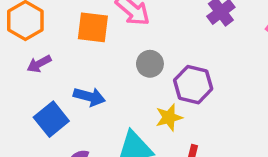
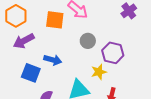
purple arrow: (39, 64) -> (24, 41), size x1.5
blue square: (51, 119) -> (31, 73), turned -30

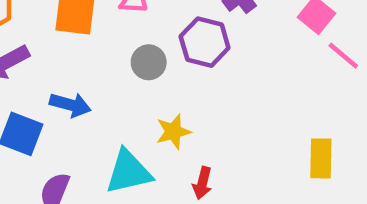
purple hexagon: (113, 53) -> (205, 42), moved

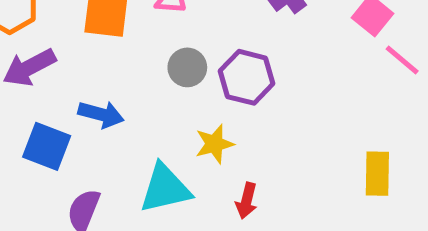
purple hexagon: (205, 42) -> (247, 77), moved

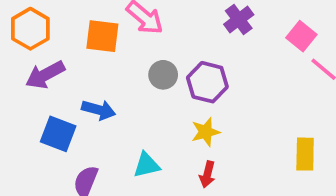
yellow star: (214, 144) -> (206, 132), moved
cyan triangle: (165, 188) -> (147, 165), size x0.7

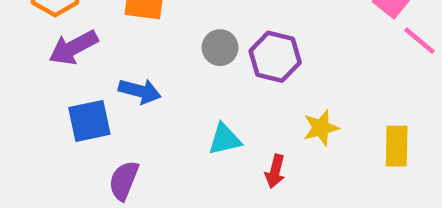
yellow star: (206, 132) -> (321, 128), moved
blue square: (58, 134) -> (89, 121), turned -33
cyan triangle: (147, 165) -> (225, 139), moved

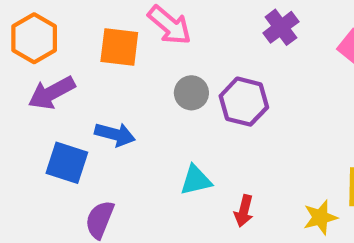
blue square: (89, 121) -> (67, 163), turned 30
yellow star: (321, 128) -> (320, 217), moved

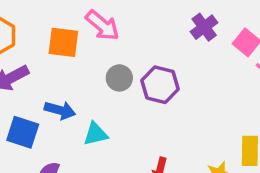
purple cross: (281, 27) -> (204, 27), moved
cyan triangle: (196, 180) -> (96, 134), moved

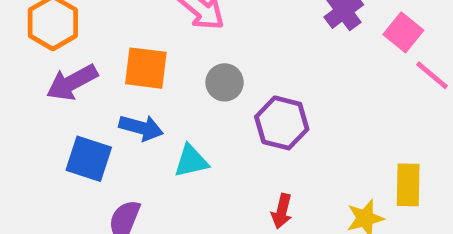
orange square: (63, 42) -> (146, 68), moved
purple hexagon: (160, 85) -> (282, 123), moved

